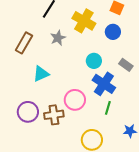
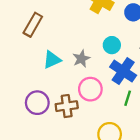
gray star: (58, 38) -> (81, 59), moved

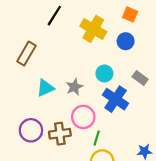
green line: (128, 98) -> (97, 138), moved

